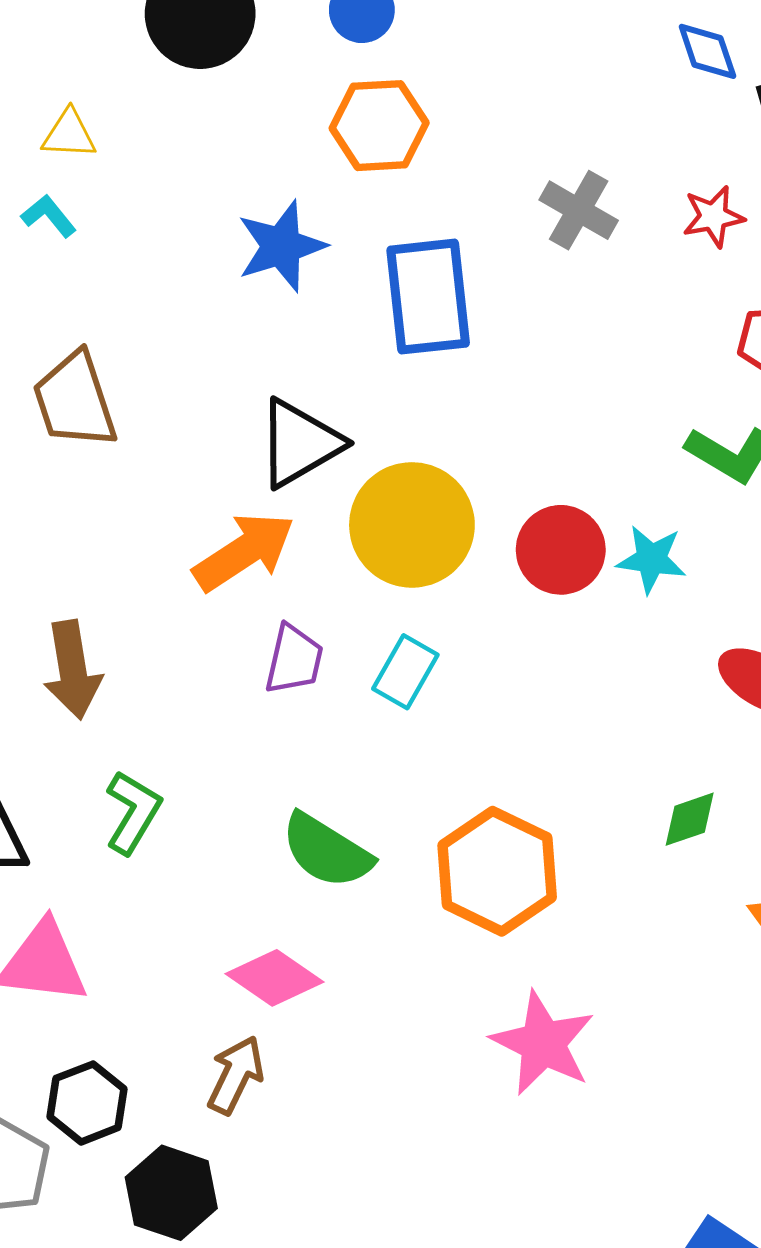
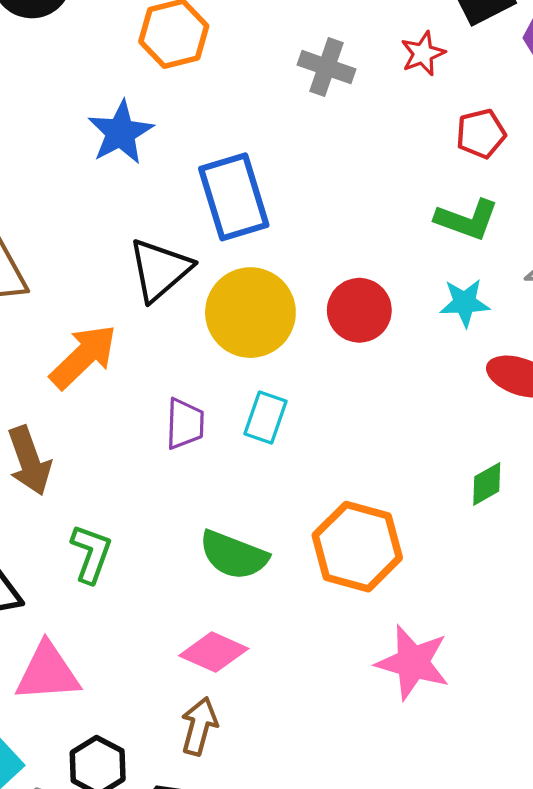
blue rectangle: (428, 297) -> (234, 197), moved
orange arrow: (244, 552) -> (83, 357), moved
cyan star: (651, 559) -> (465, 303), moved

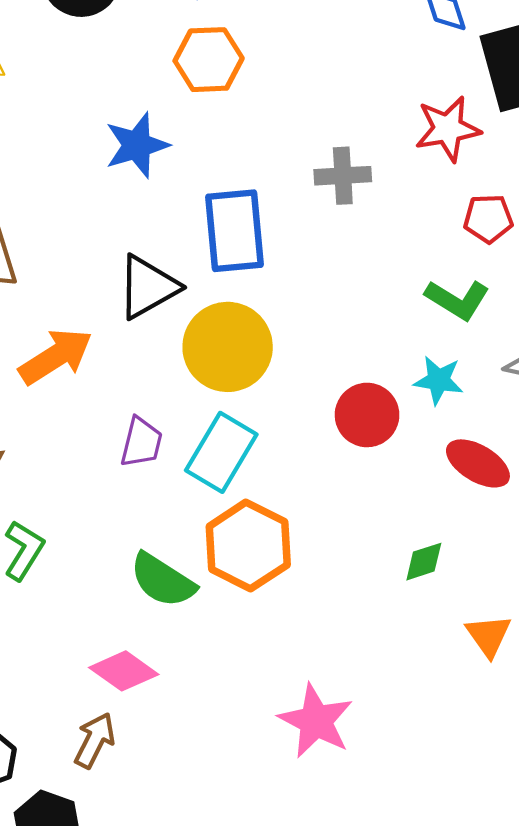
red star: (423, 54) -> (448, 129), size x1.5
gray cross: (326, 67) -> (343, 176), moved, turned -34
red circle: (359, 310) -> (367, 415), moved
cyan rectangle: (265, 417) -> (221, 452), size x1.5
orange hexagon: (357, 547) -> (248, 546), moved

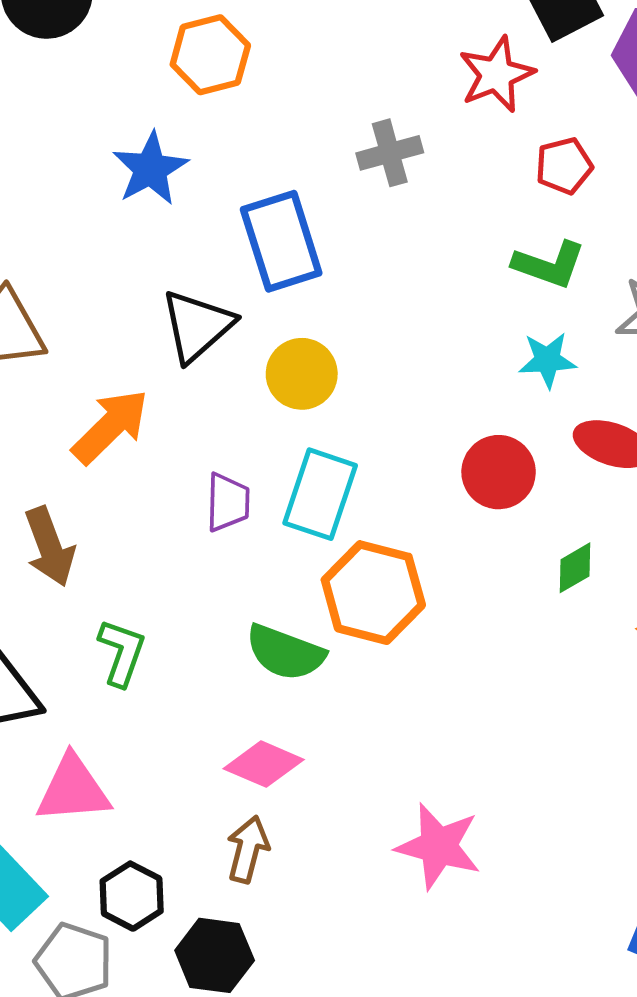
yellow circle: (228, 347) -> (302, 374), size x0.7
red circle: (367, 415) -> (499, 472), moved
pink star: (316, 721) -> (438, 846), moved

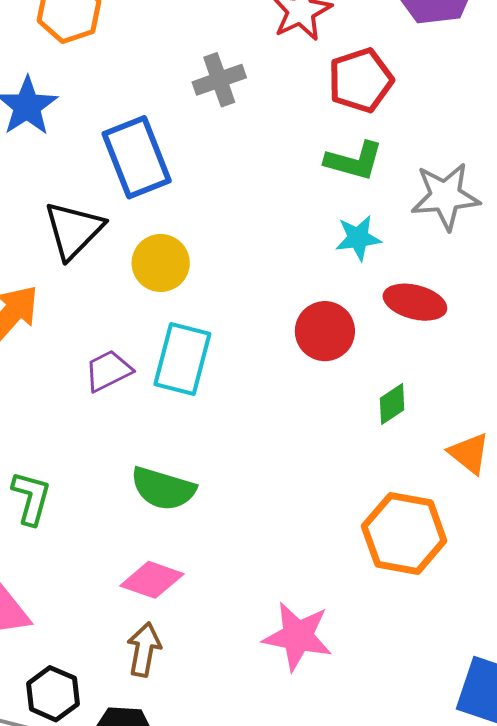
red pentagon: (564, 166) -> (361, 80), size x1.4
purple trapezoid: (228, 502) -> (108, 371), turned -114
orange hexagon: (373, 593) -> (404, 534), moved

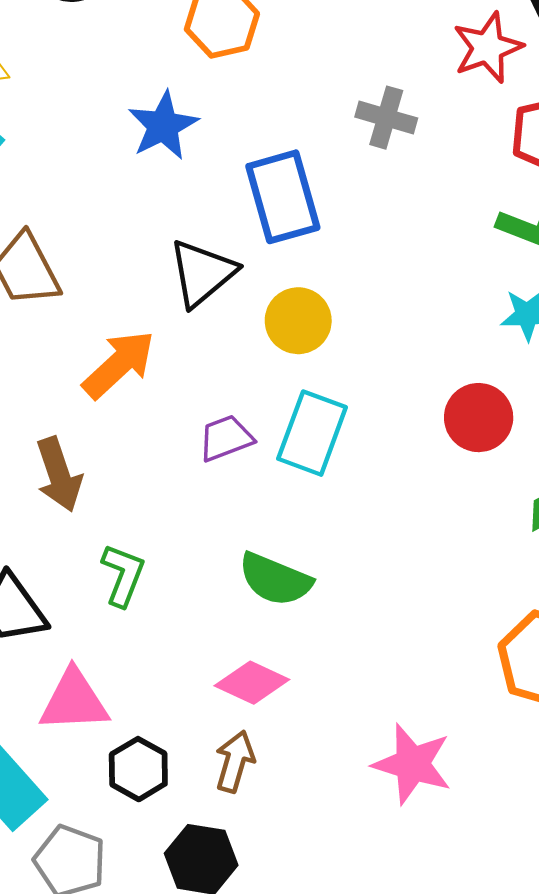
gray cross: (219, 80) -> (386, 118), turned 30
black hexagon: (53, 694) -> (138, 769), moved

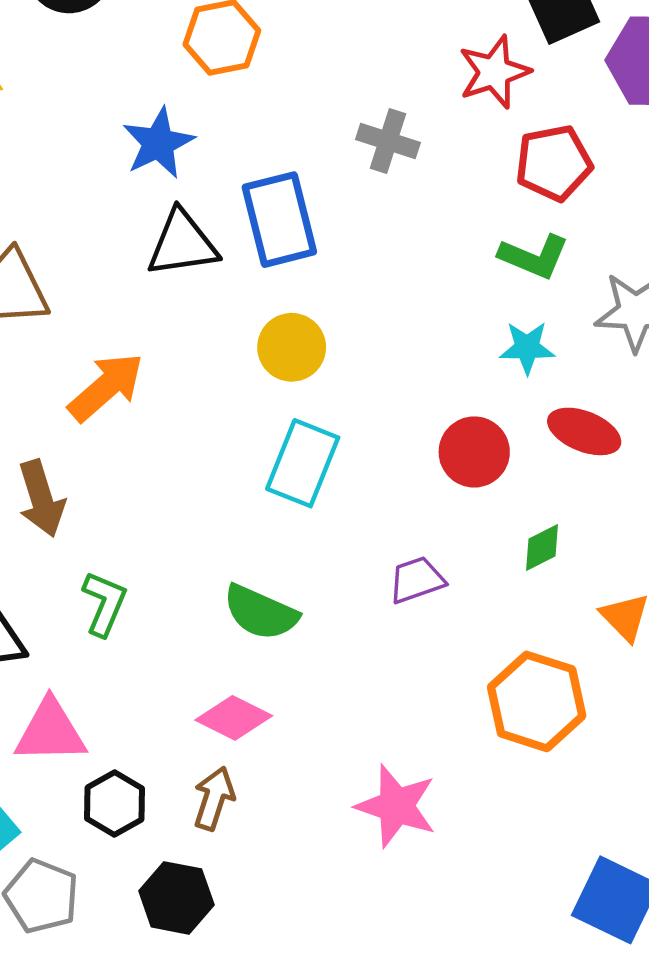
black triangle: (202, 273) -> (182, 244), moved, turned 30
purple trapezoid: (226, 438) -> (417, 580), moved

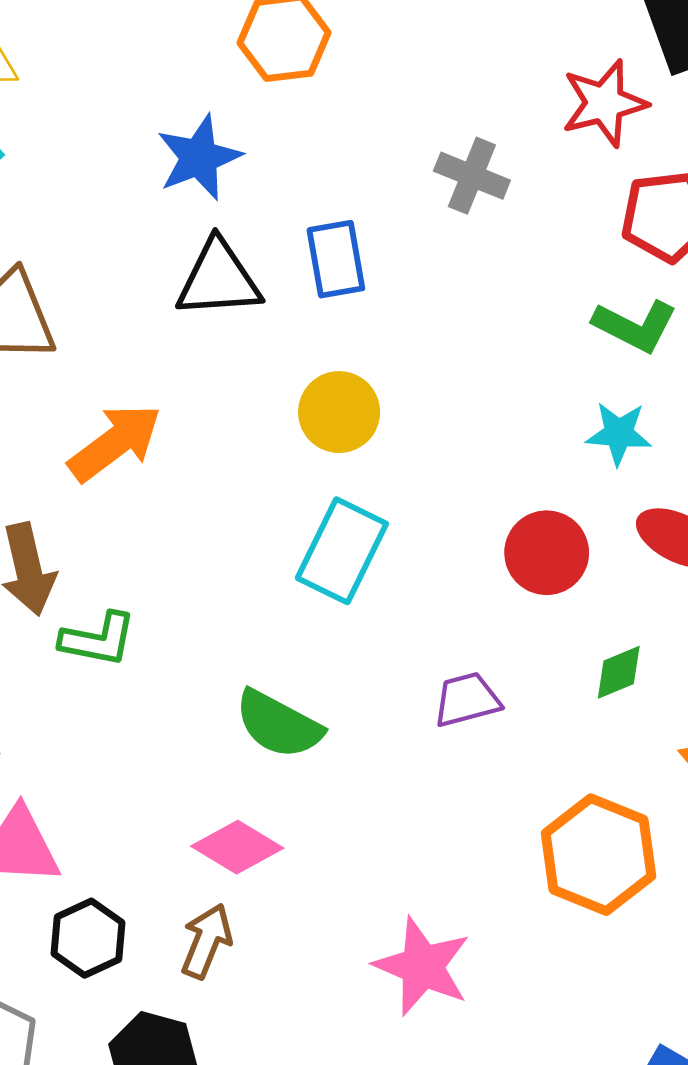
blue rectangle: (279, 220) -> (336, 259), size x0.7
green L-shape: (104, 604) -> (98, 639), moved, turned 74

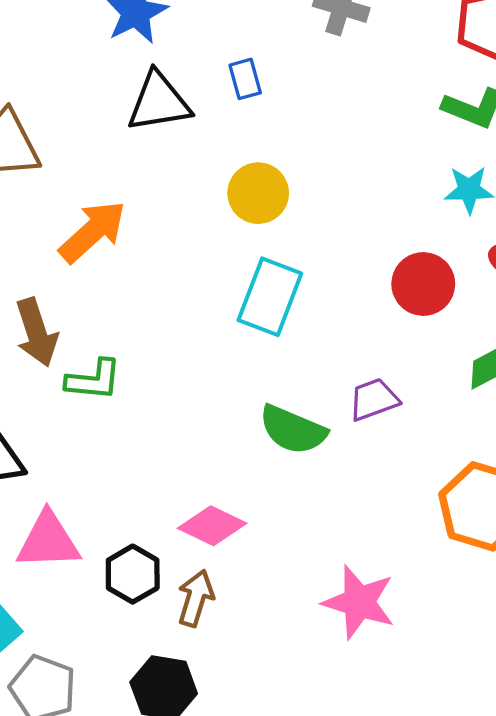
blue rectangle: (336, 259) -> (245, 79), size x0.7
green semicircle: (279, 724) -> (293, 430), moved
black hexagon: (88, 938) -> (133, 574), moved

